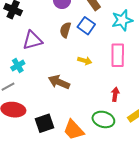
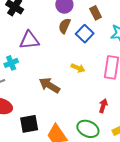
brown semicircle: (65, 30) -> (65, 26), moved

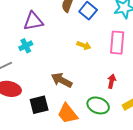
cyan cross: (11, 63) -> (26, 46), moved
brown arrow: (49, 85) -> (62, 80), moved

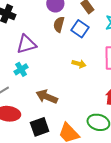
brown arrow: (62, 80) -> (47, 97), moved

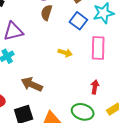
blue square: (80, 29) -> (78, 21), moved

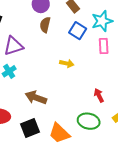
pink rectangle: (98, 48) -> (104, 46), moved, size x0.7
red arrow: (95, 87) -> (99, 95), turned -32

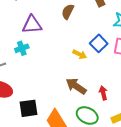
blue square: (78, 31) -> (99, 43), moved
brown arrow: (36, 98) -> (76, 86), moved

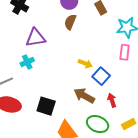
blue square: (99, 43) -> (101, 76), moved
black square: (29, 108) -> (46, 106), moved, turned 30

